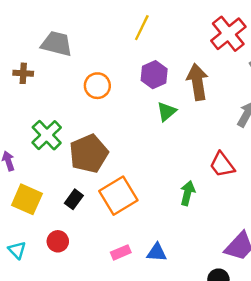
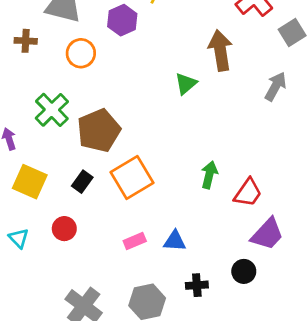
purple hexagon: (154, 75) -> (122, 20), moved
orange circle: (97, 86) -> (81, 53), moved
red trapezoid: (222, 165) -> (248, 193), moved, turned -108

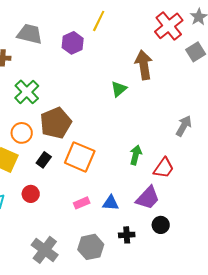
orange circle: (81, 53) -> (22, 133), moved
gray arrow: (276, 86) -> (184, 126), moved
green cross: (52, 110) -> (27, 92), moved
orange square: (132, 178) -> (80, 157), turned -36
purple trapezoid: (267, 234) -> (148, 198), moved

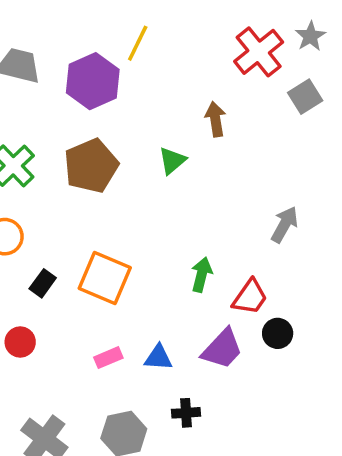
purple hexagon: (73, 43) -> (93, 81), size x1.4
brown arrow: (144, 65) -> (215, 119), size x0.7
brown pentagon: (56, 123) -> (91, 166), moved
black circle: (161, 225) -> (278, 333), moved

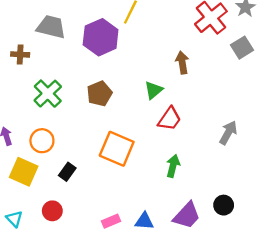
brown pentagon: (91, 166) -> (99, 94), size x0.7
orange square: (105, 278) -> (117, 149), moved
red trapezoid: (250, 297) -> (170, 119), moved

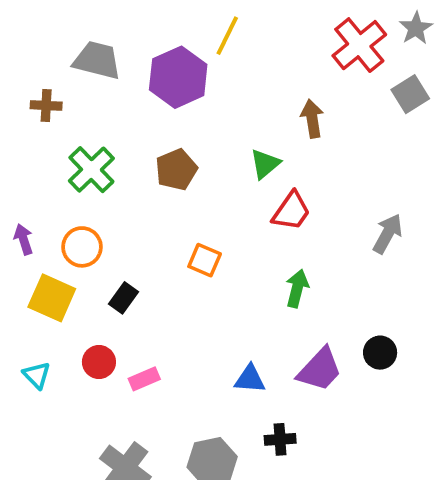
orange square: (117, 149) -> (205, 260), size x0.6
pink rectangle: (111, 221) -> (144, 379), moved

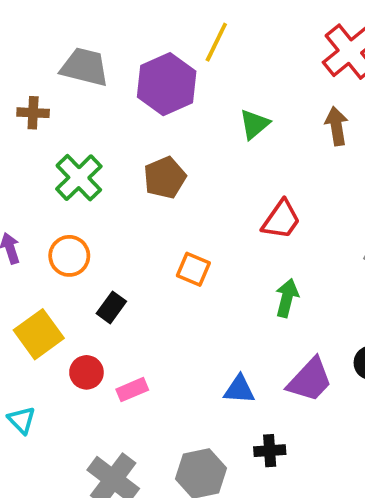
brown arrow: (312, 119) -> (337, 126), moved
green triangle: (265, 164) -> (254, 124), moved
yellow square: (52, 298) -> (39, 334), moved, turned 30
cyan triangle: (37, 375) -> (22, 420), moved

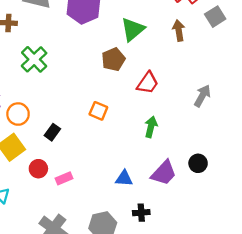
green triangle: (254, 124) -> (133, 29), size x1.4
brown pentagon: (165, 178) -> (113, 59), moved
orange circle: (69, 256) -> (18, 114), moved

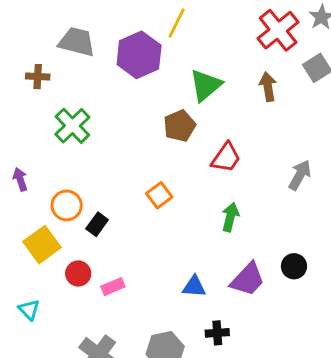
orange square: (98, 111) -> (159, 195), turned 30
orange circle: (18, 114) -> (67, 205), moved

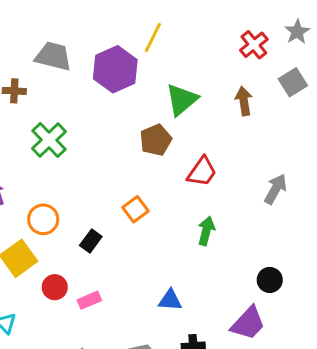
red cross: (278, 30) -> (254, 45), size x0.7
black rectangle: (97, 224) -> (91, 241), moved
purple trapezoid: (248, 279) -> (248, 323), moved

